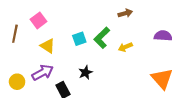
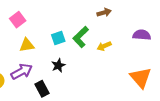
yellow triangle: (48, 46) -> (27, 45), turned -42
black star: (85, 73) -> (58, 65), moved

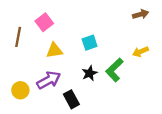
green L-shape: (81, 37) -> (114, 70), moved

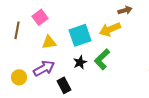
cyan square: (90, 43) -> (80, 35), size x1.6
yellow arrow: (141, 52) -> (110, 29), moved, size x1.5

